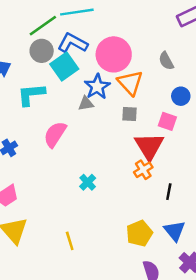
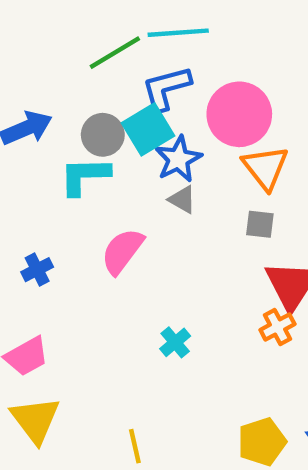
blue L-shape: (73, 43) -> (166, 88), turned -48
gray circle: (42, 51) -> (103, 135), moved
blue star: (97, 87) -> (178, 159), moved
gray triangle: (86, 104) -> (182, 200), turned 35

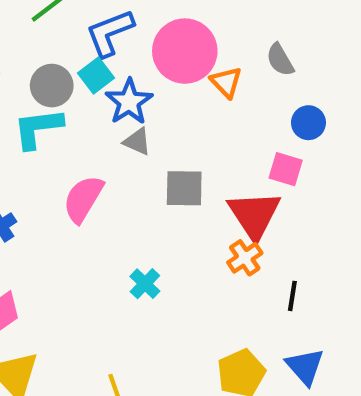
cyan square: (148, 129) -> (96, 75), size x0.7
orange triangle: (265, 168) -> (226, 82), moved, size x0.7
gray square: (260, 224) -> (184, 188), moved, size x1.4

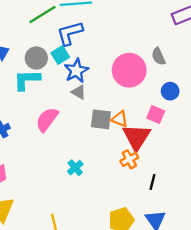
pink circle: (185, 51) -> (129, 70), moved
orange triangle: (226, 82) -> (120, 119), moved, turned -30

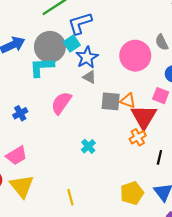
gray circle: (36, 58) -> (50, 47), size x1.5

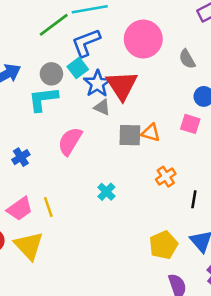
gray circle: (50, 47) -> (51, 74), size x0.6
pink circle: (135, 56) -> (143, 39), moved
red triangle: (144, 117) -> (122, 85), moved
yellow line: (70, 197) -> (48, 207), moved

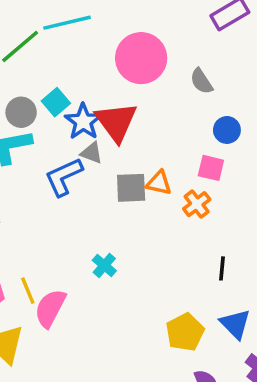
blue L-shape: (86, 43) -> (64, 177), moved
pink semicircle: (70, 141) -> (50, 308), moved
orange cross: (166, 177) -> (197, 204), moved

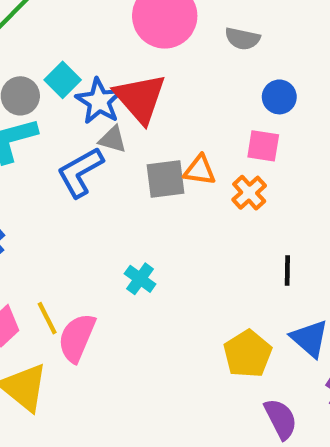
gray semicircle: (201, 81) -> (242, 39), turned -40

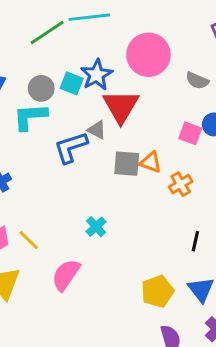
cyan square: (63, 80) -> (72, 83), turned -35
blue star: (99, 101) -> (97, 75), moved
pink square: (263, 146) -> (190, 133), moved
yellow line: (47, 318) -> (29, 240), turned -30
pink semicircle: (77, 338) -> (66, 275), moved

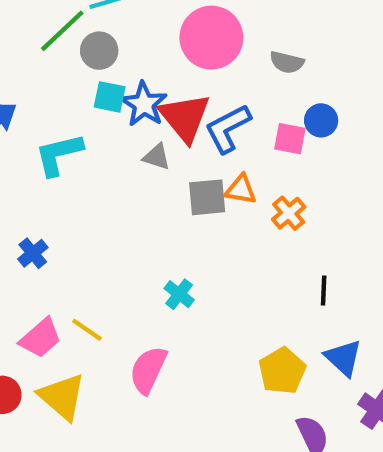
blue star: (97, 75) -> (144, 104), moved
gray circle: (41, 88) -> (99, 51), moved
blue L-shape: (71, 147) -> (228, 128), moved

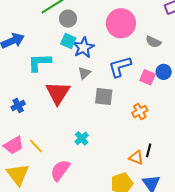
red triangle: (185, 117) -> (58, 93), moved
gray triangle: (157, 157) -> (84, 73), turned 48
orange triangle: (241, 190) -> (136, 158), moved

